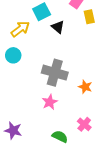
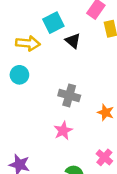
yellow arrow: (20, 29) -> (28, 43), turned 42
gray cross: (55, 73) -> (69, 95), size x0.7

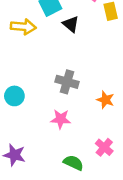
cyan circle: (19, 75) -> (14, 96), moved
pink star: (63, 131) -> (61, 119), turned 30

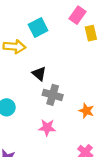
black triangle: (71, 24) -> (39, 74), moved

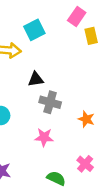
black triangle: (39, 74) -> (36, 79), turned -48

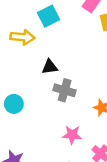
pink star: (44, 137) -> (72, 135), moved

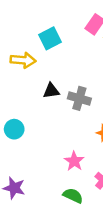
gray cross: (65, 90) -> (79, 98), moved
pink star: (72, 135) -> (74, 161), turned 30

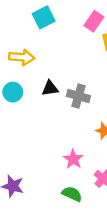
cyan square: (50, 38) -> (44, 17), moved
cyan circle: (14, 129) -> (13, 92), moved

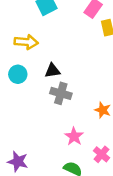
gray cross: (78, 96) -> (61, 93), moved

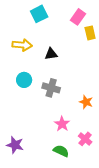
black triangle: (52, 71) -> (51, 54), moved
cyan circle: (18, 74) -> (24, 80), moved

